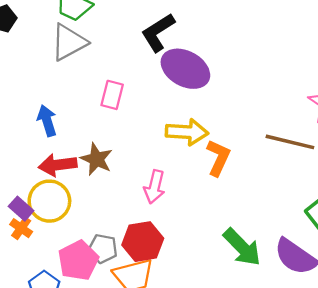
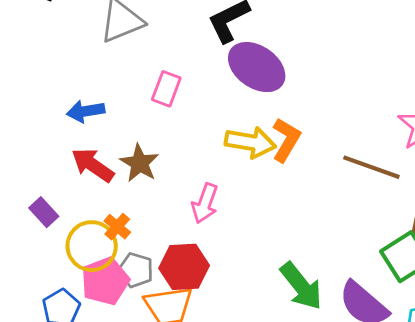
blue arrow: (47, 121) -> (86, 111), turned -88
orange L-shape: (218, 158) -> (286, 140), moved
red arrow: (58, 165) -> (93, 165), turned 36
yellow circle: (49, 201) -> (92, 246), moved
orange cross: (21, 228) -> (117, 227), moved

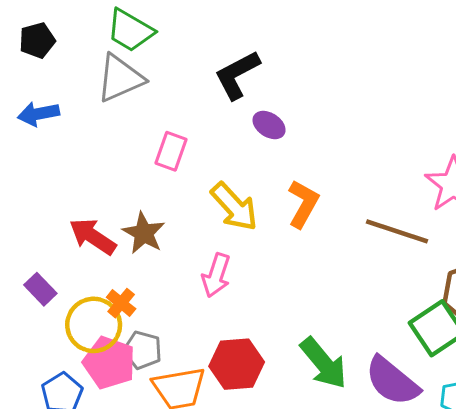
purple ellipse: (257, 67) -> (269, 125), size x0.5
blue arrow: (86, 111) -> (38, 114), moved
yellow arrow: (250, 142) -> (234, 207), moved, turned 39
red hexagon: (184, 267) -> (237, 364), moved
pink pentagon: (105, 281) -> (109, 363), turned -30

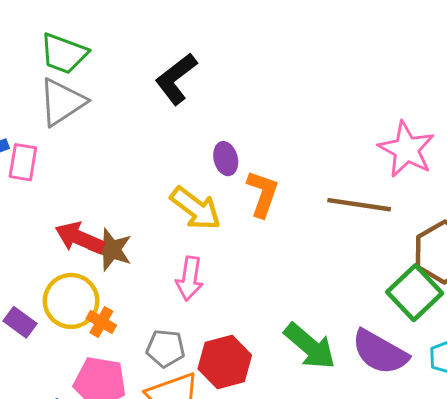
purple ellipse: (269, 125) -> (226, 159), moved, turned 52
pink rectangle: (171, 151) -> (23, 162), moved
red arrow: (93, 236) -> (80, 238), moved
yellow circle: (94, 325) -> (71, 301), moved
gray pentagon: (143, 350) -> (166, 348), moved

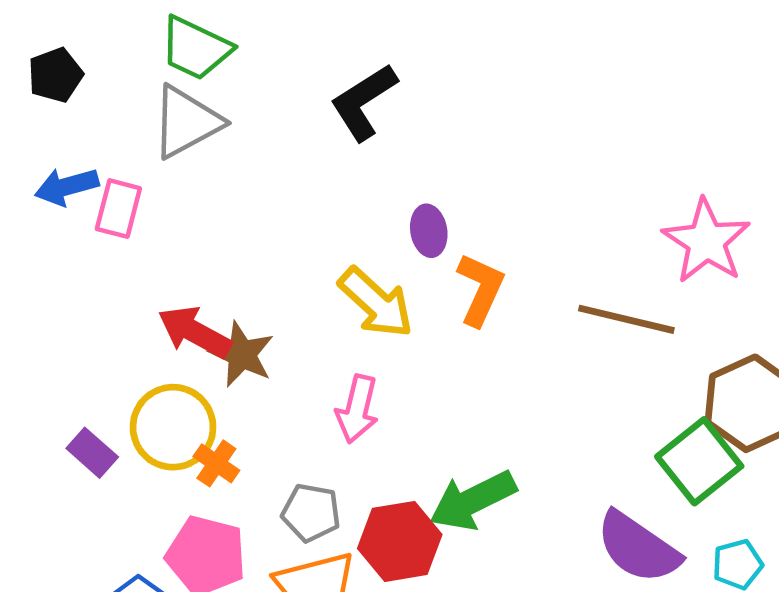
green arrow: (310, 346) -> (473, 500), moved, turned 108

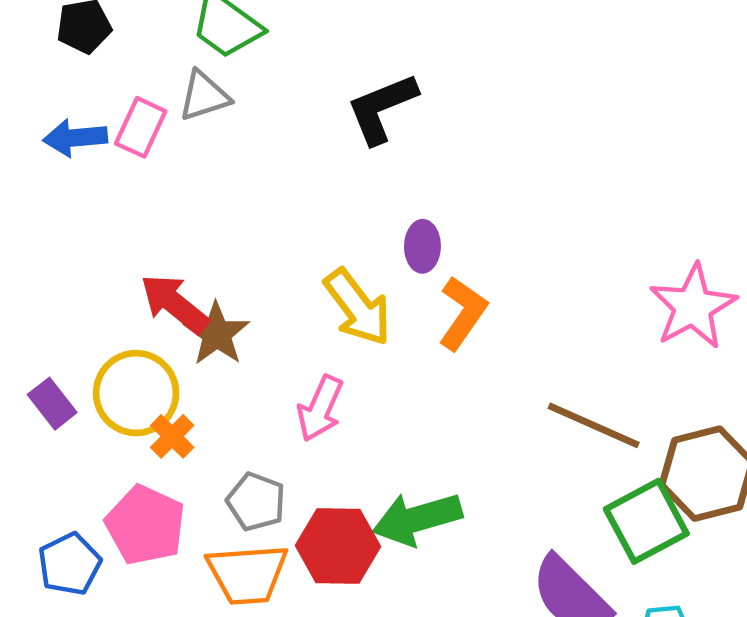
gray triangle: (186, 122) -> (204, 96), size x0.7
pink rectangle: (118, 209) -> (141, 127), moved
brown line: (626, 319) -> (594, 425), moved

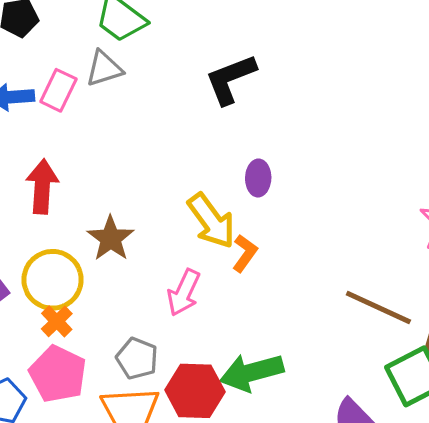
red arrow: (174, 304) -> (42, 187), moved, turned 54
orange L-shape: (463, 313) -> (245, 253), moved, size x0.7
orange cross: (172, 436) -> (57, 321), moved

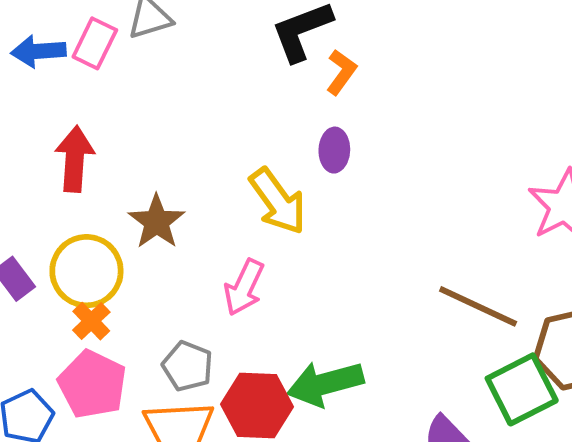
orange L-shape: (245, 253) -> (341, 72), moved

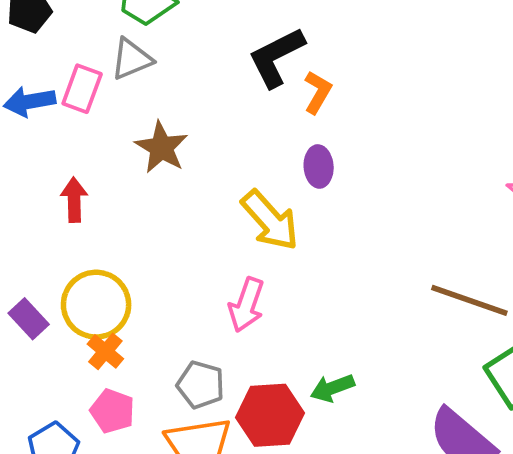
red arrow: (75, 159) -> (74, 200), size x0.7
brown star: (157, 222) -> (161, 147), moved
pink pentagon: (92, 384) -> (112, 411), size x0.7
green arrow: (325, 384) -> (332, 388), size x0.6

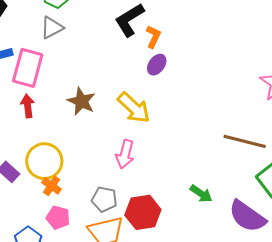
pink rectangle: (82, 89) -> (28, 68), moved, size x1.5
brown star: (161, 147) -> (81, 101), moved
purple ellipse: (319, 166) -> (157, 65), moved, turned 45
green arrow: (332, 388) -> (201, 194), moved, turned -120

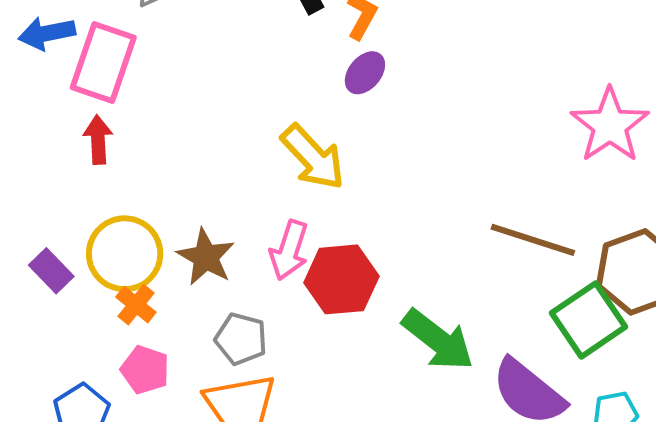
brown star: (81, 101) -> (206, 257), moved
green arrow: (201, 194) -> (438, 340), size x1.6
red hexagon: (143, 212) -> (341, 279), moved

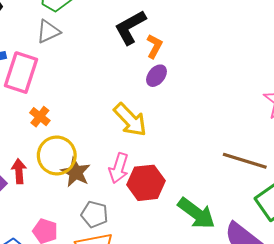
red arrow: (98, 140) -> (19, 171), moved
yellow circle: (125, 254) -> (57, 155), moved
orange cross: (136, 305) -> (40, 117), moved

